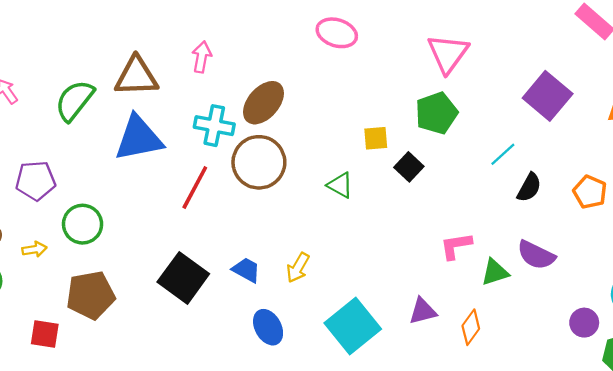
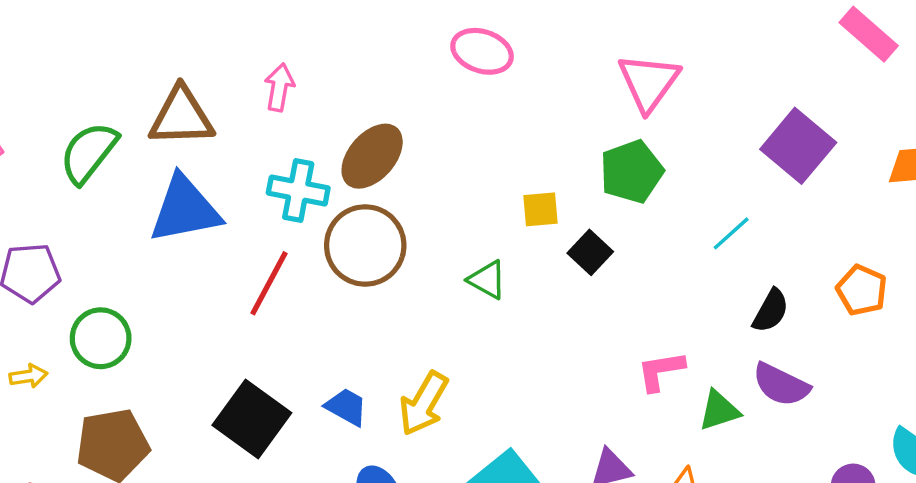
black semicircle: (529, 187) -> (771, 311), moved
yellow arrow: (298, 268) -> (424, 404), size x1.4

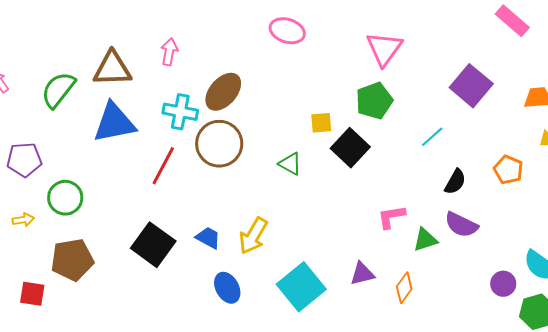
black square: (590, 252) -> (350, 148), size x1.5

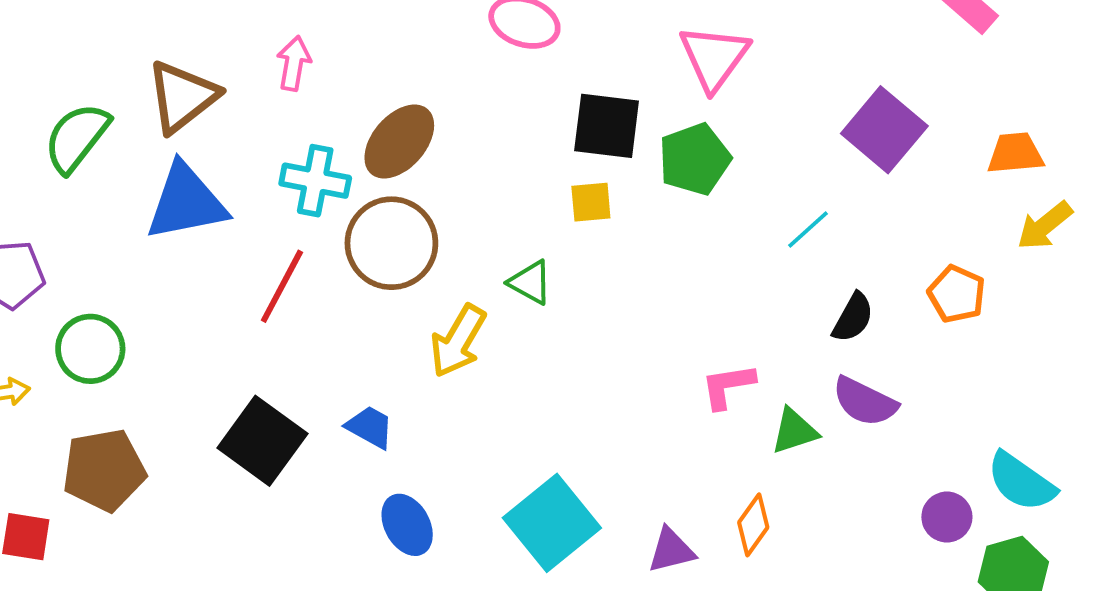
brown triangle: (112, 69) -> (182, 97), turned -36
black square: (350, 148) -> (607, 126), moved, turned -36
yellow arrow: (253, 236) -> (458, 341), moved
purple triangle: (362, 274) -> (671, 550), moved

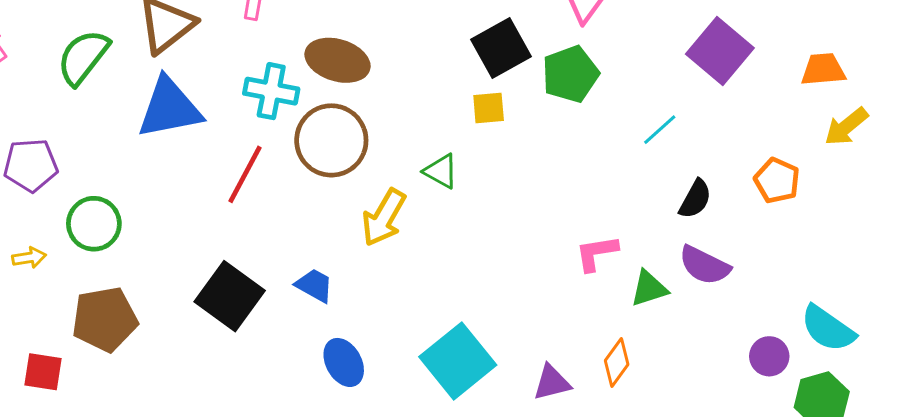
black square: (607, 126) -> (501, 48), turned -36
brown ellipse: (399, 142) -> (338, 60), turned 66

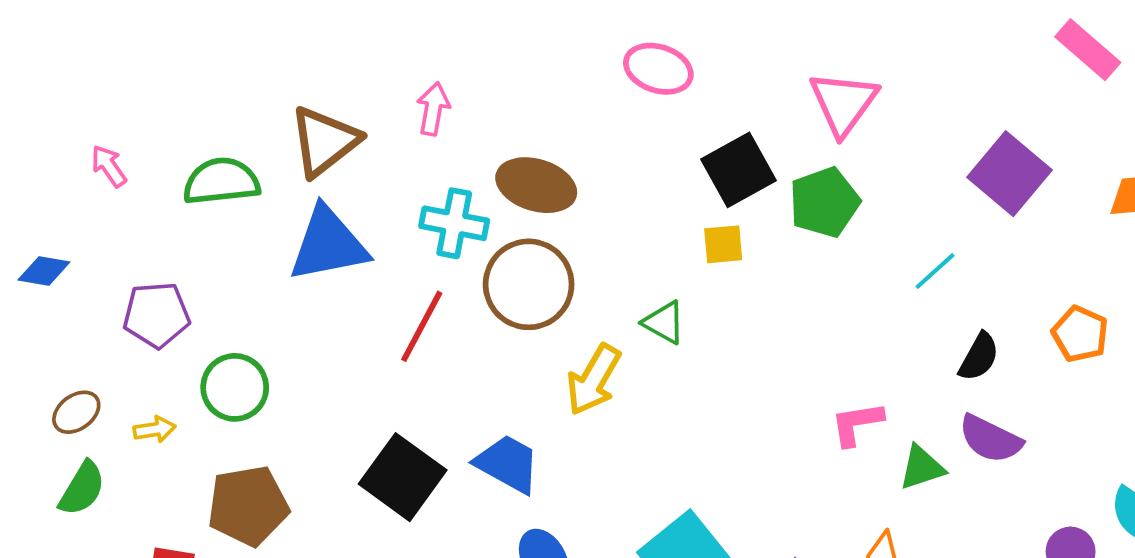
green semicircle: (83, 57) -> (221, 181), turned 46
blue trapezoid: (314, 285) -> (508, 464), size x1.4

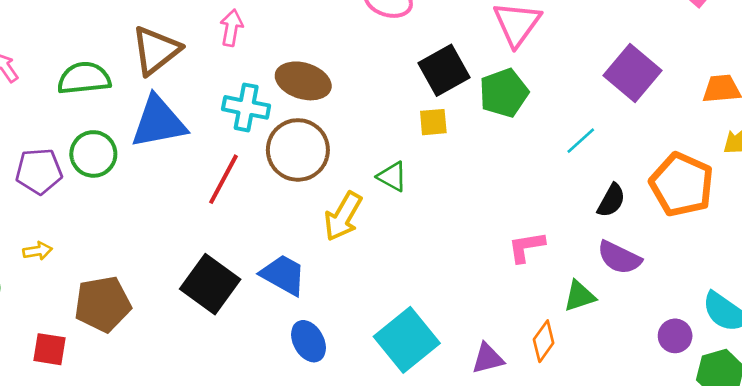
orange pentagon: (1080, 334) -> (682, 185), size x1.6
green circle: (235, 387) -> (93, 154), moved
green triangle: (922, 468) -> (579, 296), moved

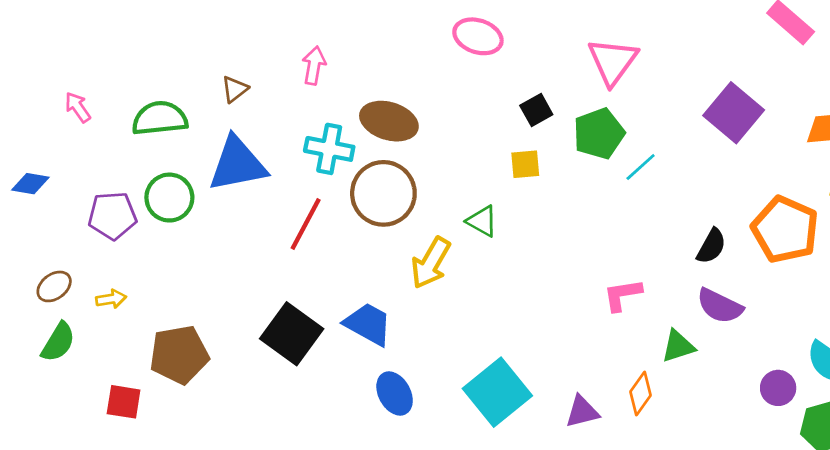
brown triangle: (156, 50) -> (235, 89), size x0.5
black square: (444, 70) -> (536, 110), size x0.6
cyan line: (581, 141) -> (641, 167), moved

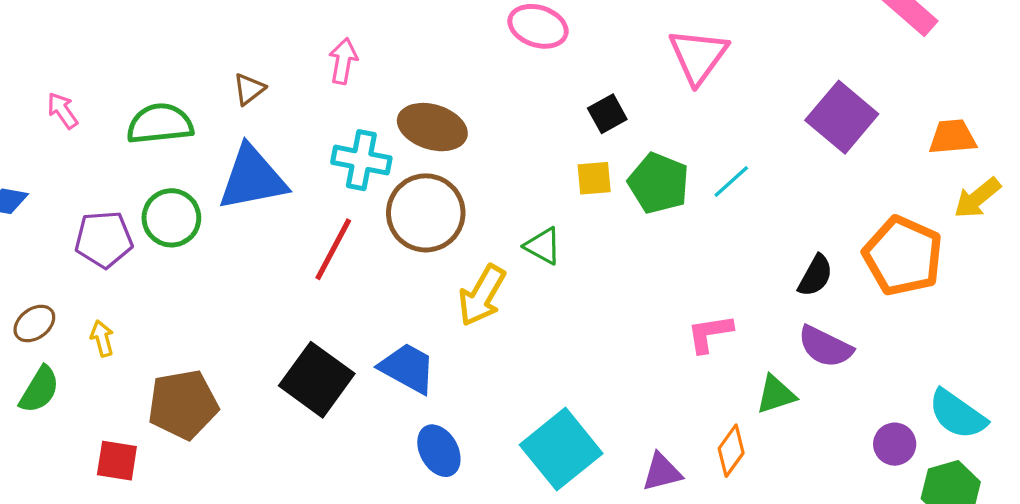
green pentagon: (599, 134) -> (659, 183), moved, turned -30
yellow arrow: (111, 299) -> (102, 338), turned -96

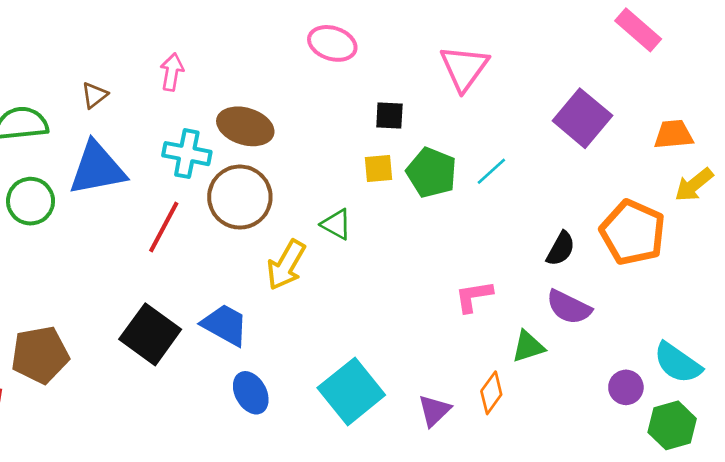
black square: (607, 114) -> (389, 115), turned 32
purple triangle: (662, 472) -> (434, 410), turned -30

